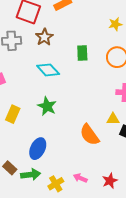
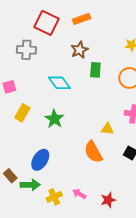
brown star: (44, 37) -> (79, 50), moved
yellow rectangle: (13, 114) -> (22, 113), moved
yellow triangle: (113, 119) -> (107, 129), moved

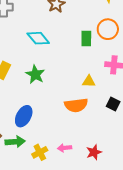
green rectangle: (95, 70) -> (86, 38), moved
orange semicircle: (93, 152) -> (76, 105), turned -65
pink arrow: (79, 194) -> (65, 148), turned -32

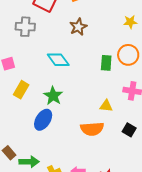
blue ellipse: (24, 116) -> (43, 120), moved

